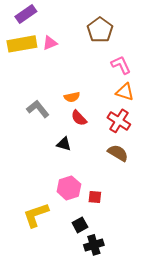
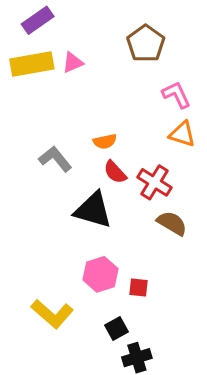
red cross: (119, 121) -> (154, 182), moved
black triangle: (64, 144) -> (93, 210), size x1.8
yellow L-shape: (36, 215) -> (52, 314), turned -120

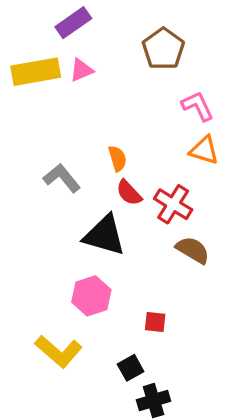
purple rectangle: (38, 20) -> (73, 23), moved
orange semicircle: (105, 141) -> (117, 158), turned -95
pink hexagon: (100, 274) -> (91, 296), moved

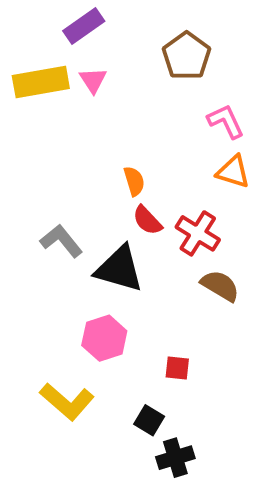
pink triangle: (81, 70) -> (93, 80), turned -40
gray L-shape: (62, 178) -> (61, 241), moved
black square: (131, 368) -> (149, 420), turned -30

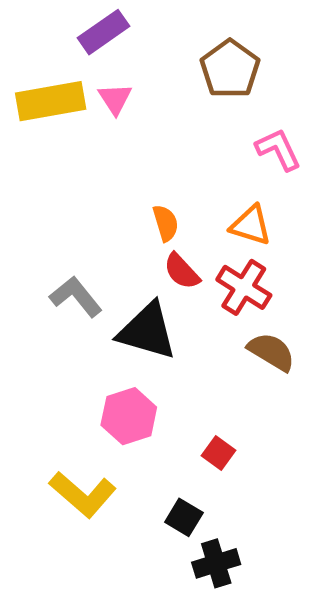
orange triangle: (233, 172) -> (251, 225), moved
red square: (177, 368) -> (218, 453), turned 30

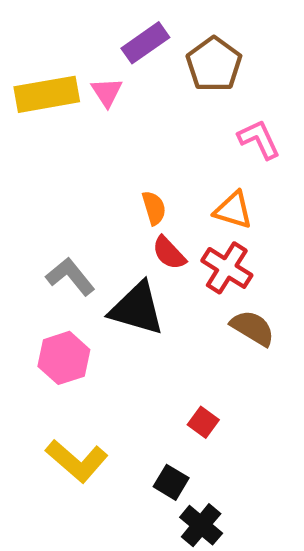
purple rectangle: (103, 32) -> (145, 43), moved
pink hexagon: (129, 416) -> (64, 358), moved
black cross: (216, 563) -> (201, 525), turned -33

